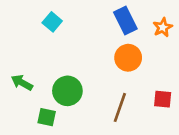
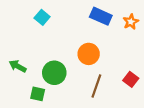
blue rectangle: (125, 20) -> (101, 16), turned -40
orange circle: (128, 58) -> (89, 54), moved
red square: (163, 99) -> (131, 79), turned 32

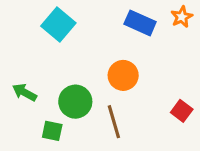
cyan square: (42, 17) -> (58, 25), size x1.5
orange star: (131, 22) -> (182, 17), moved
brown line: (96, 86) -> (114, 122), moved, turned -35

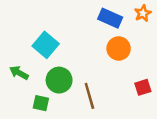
cyan square: (58, 25) -> (46, 45), moved
orange circle: (123, 75) -> (119, 48), moved
red square: (182, 111) -> (143, 87), turned 35

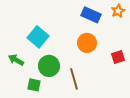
orange circle: (119, 48) -> (87, 43), moved
red square: (143, 87) -> (118, 57), moved

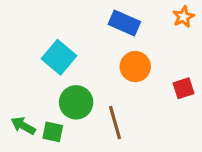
blue rectangle: (91, 15) -> (124, 23), moved
green arrow: (16, 60) -> (23, 126), moved

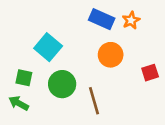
orange star: (183, 17) -> (131, 20), moved
green square: (53, 132) -> (24, 78), moved

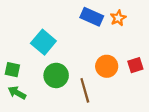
orange circle: (111, 55) -> (107, 66), moved
green square: (24, 78) -> (12, 70), moved

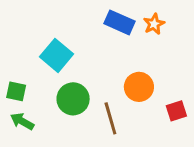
red square: (135, 65) -> (176, 111), moved

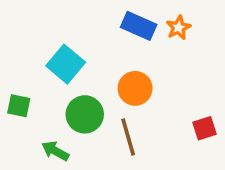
orange circle: (139, 87) -> (135, 88), moved
green arrow: (22, 121) -> (55, 151), moved

